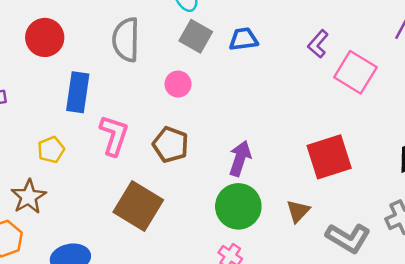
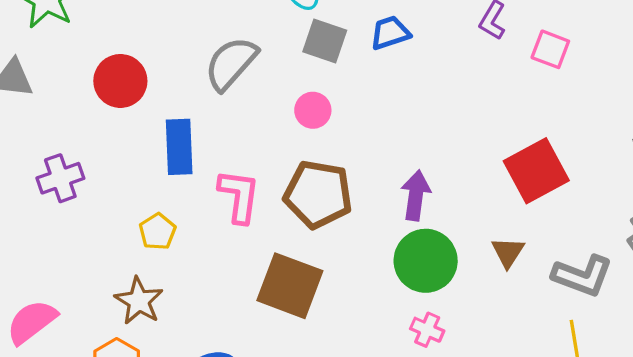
gray semicircle: (126, 40) -> (231, 63), turned 51
pink square: (355, 72) -> (550, 49), size x0.7
brown pentagon: (171, 145) -> (318, 194), size x1.4

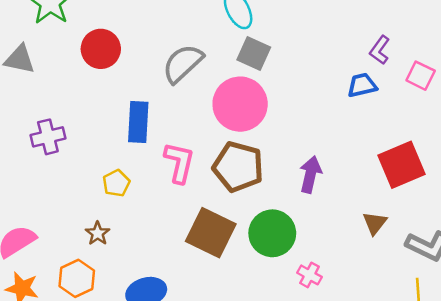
blue trapezoid: (390, 33) -> (362, 85), moved
red circle: (120, 81) -> (101, 49), moved
pink circle: (313, 110) -> (240, 104), size x2.0
green circle: (426, 261) -> (272, 233), moved
brown star: (139, 301) -> (98, 233), size x0.7

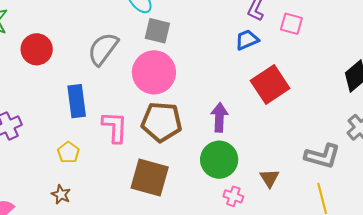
red square: (402, 165) -> (270, 85), moved
brown triangle: (375, 223) -> (269, 178), moved
green circle: (272, 233) -> (219, 160), moved

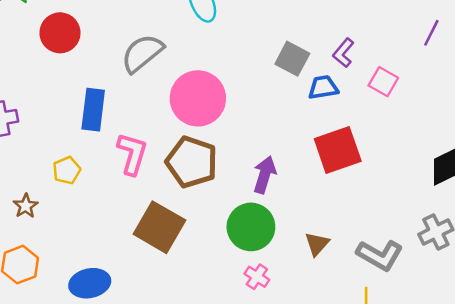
gray square: (157, 31) -> (292, 59), moved
brown triangle: (269, 178) -> (317, 244), moved
brown star: (61, 194) -> (26, 206), moved

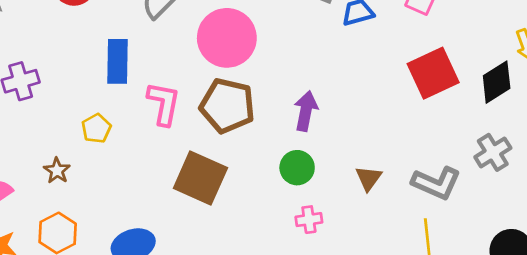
red square: (338, 150) -> (433, 73), moved
green circle: (251, 227) -> (297, 168), size x0.7
pink cross: (257, 277) -> (309, 220), turned -35

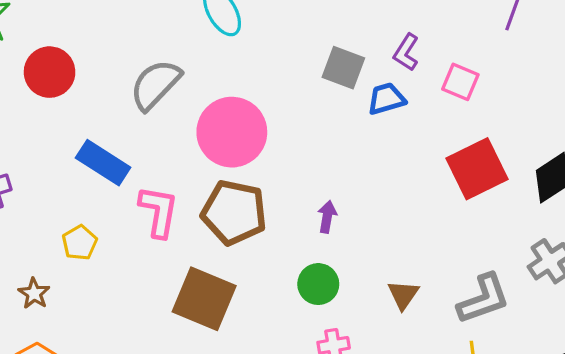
blue rectangle: (118, 61) -> (103, 163), turned -57
purple arrow: (306, 111) -> (327, 217), size x0.7
gray L-shape: (436, 183) -> (483, 299), turned -42

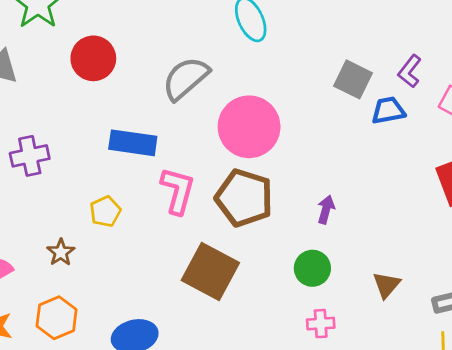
blue rectangle: (103, 163) -> (133, 143), turned -30

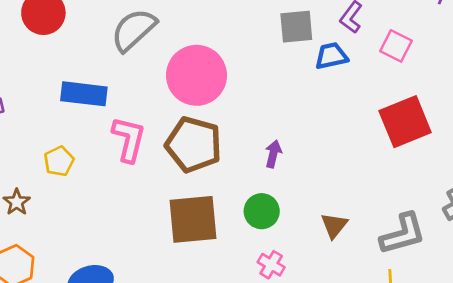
gray square: (353, 79) -> (296, 27), turned -30
brown square: (210, 271) -> (193, 219), moved, turned -32
pink cross: (321, 324) -> (271, 265), turned 36

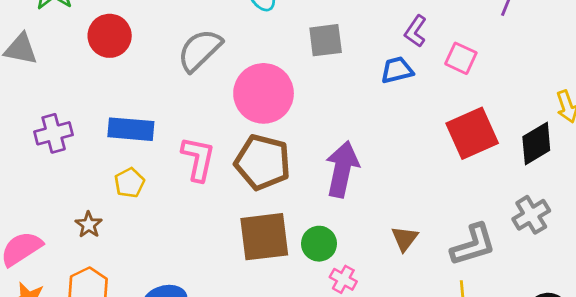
gray square: (296, 27) -> (326, 40), moved
blue rectangle: (84, 94) -> (131, 129), moved
purple arrow: (273, 154) -> (342, 169), size x2.0
green circle: (262, 211) -> (319, 244), moved

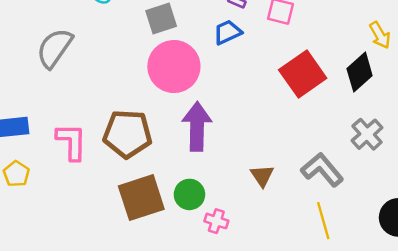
pink circle: (264, 93) -> (174, 67), moved
gray L-shape: (473, 245) -> (322, 170), turned -102

